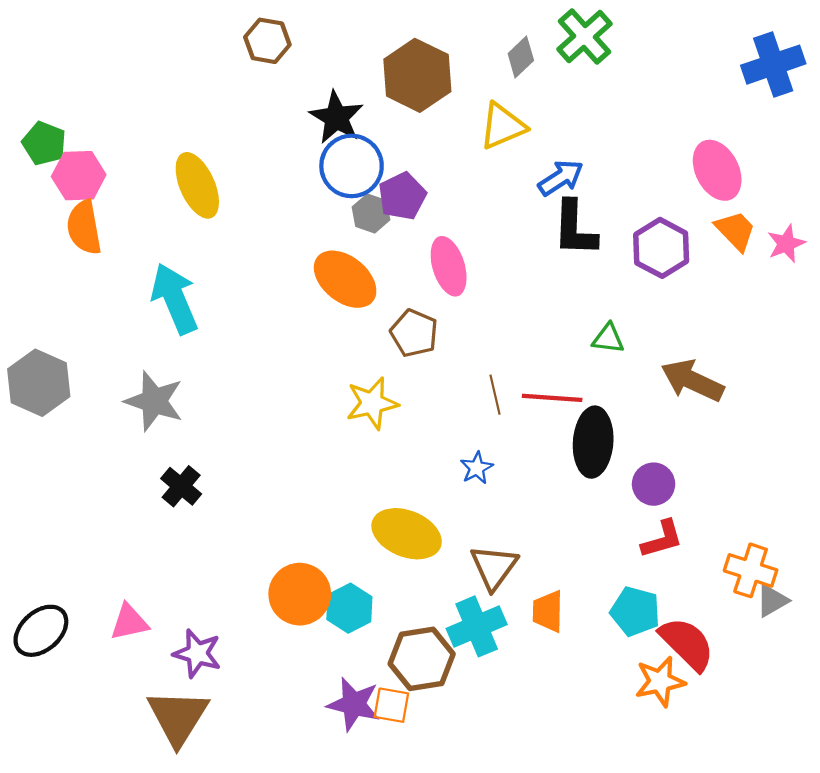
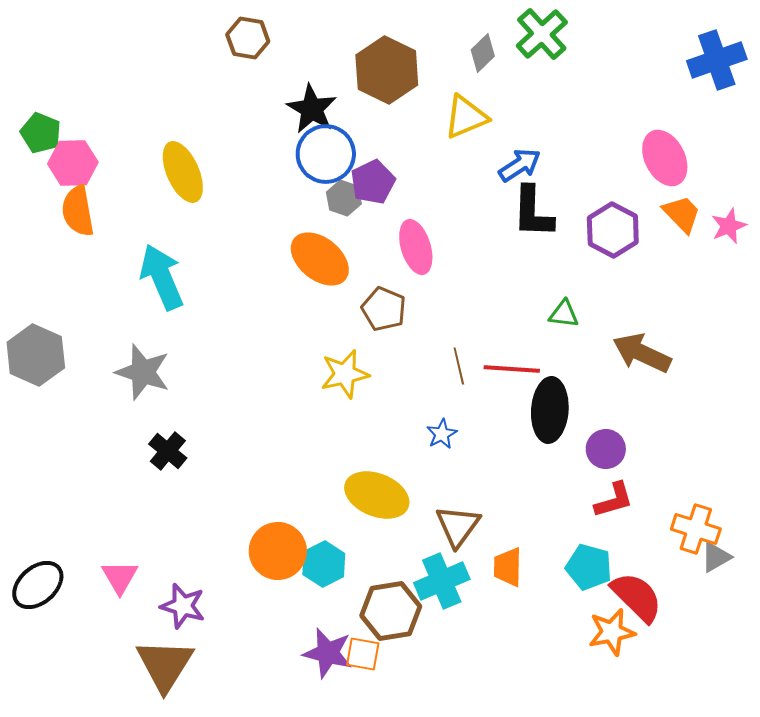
pink triangle: (129, 622) -> (120, 577), turned -48

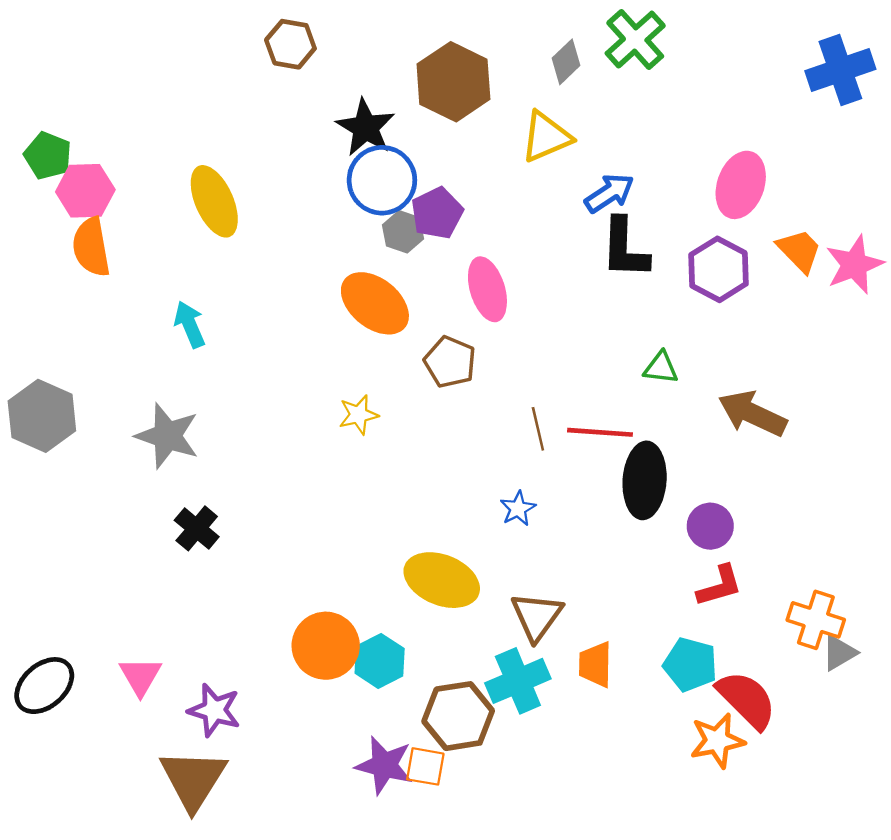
pink ellipse: (665, 158) -> (741, 185), moved, turned 46
pink star: (729, 226) -> (854, 265), size x1.4
cyan arrow: (162, 277) -> (190, 324), size x0.6
yellow star: (345, 374) -> (358, 415), moved, size x0.7

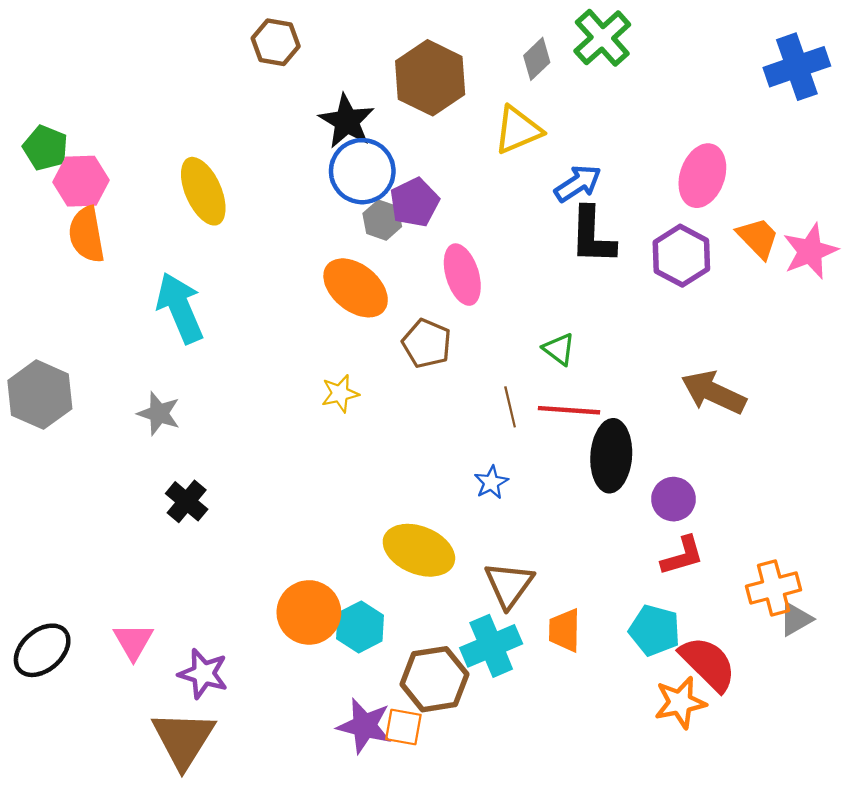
cyan arrow: (190, 324) -> (180, 308), size x1.6
green triangle: (661, 368) -> (559, 349), moved, turned 30
gray star: (167, 436) -> (159, 414), size x0.7
orange cross: (816, 620) -> (774, 588), turned -33

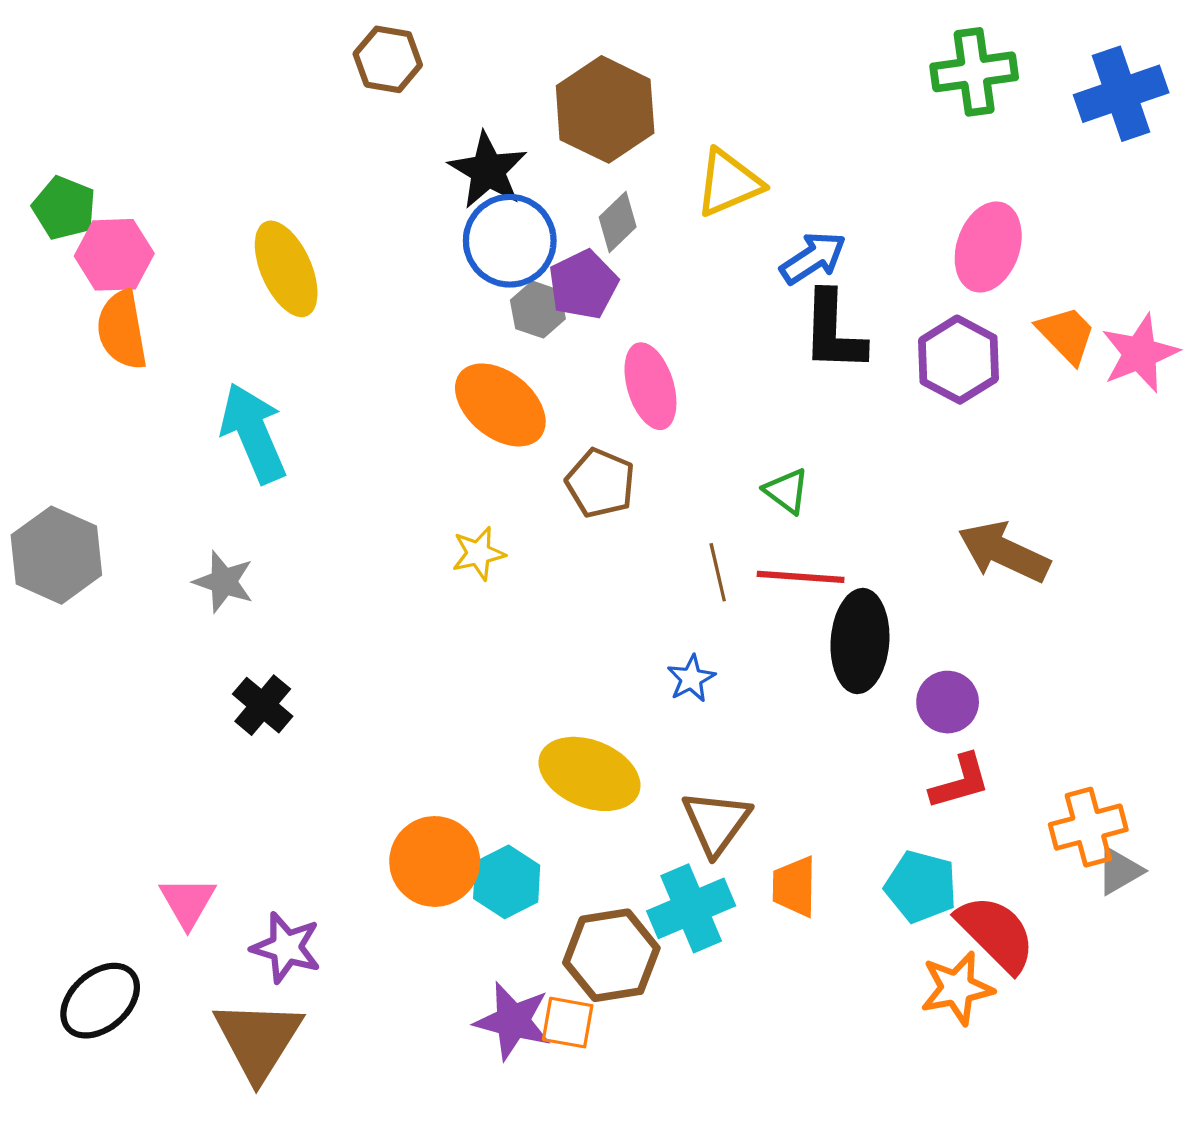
green cross: (602, 38) -> (974, 72), moved, turned 34
gray diamond: (537, 59) -> (618, 222), moved
black ellipse: (42, 650) -> (100, 1001), moved

